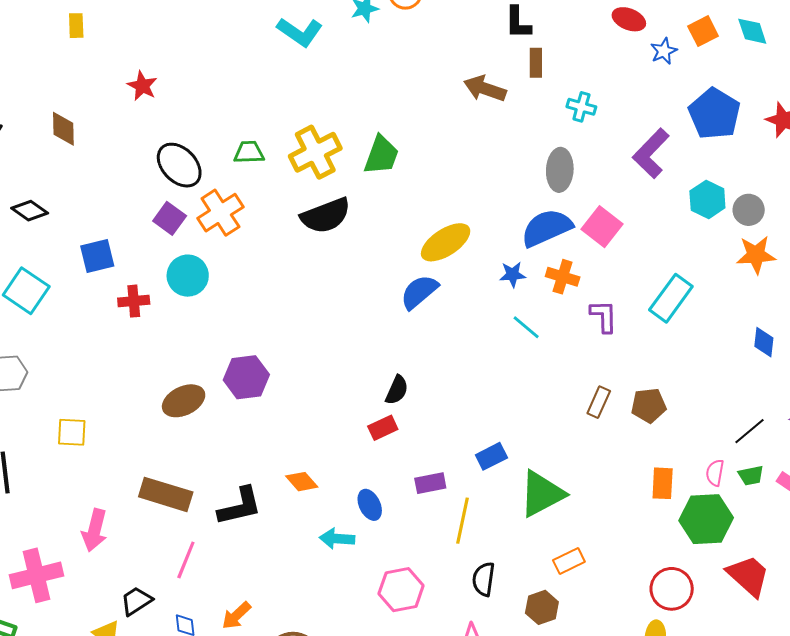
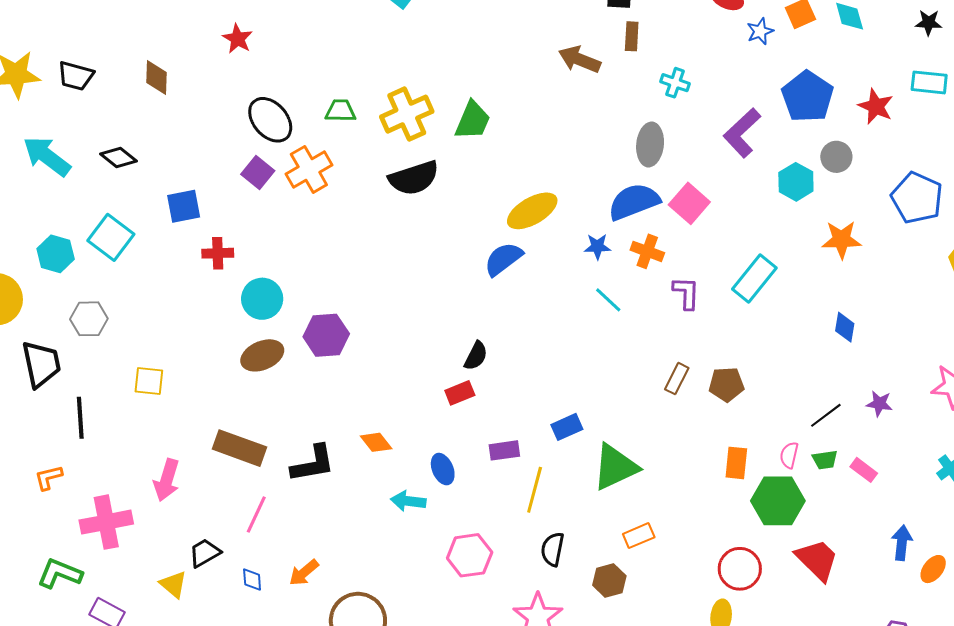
gray circle: (749, 210) -> (836, 157), moved
cyan circle: (188, 276) -> (262, 299), moved

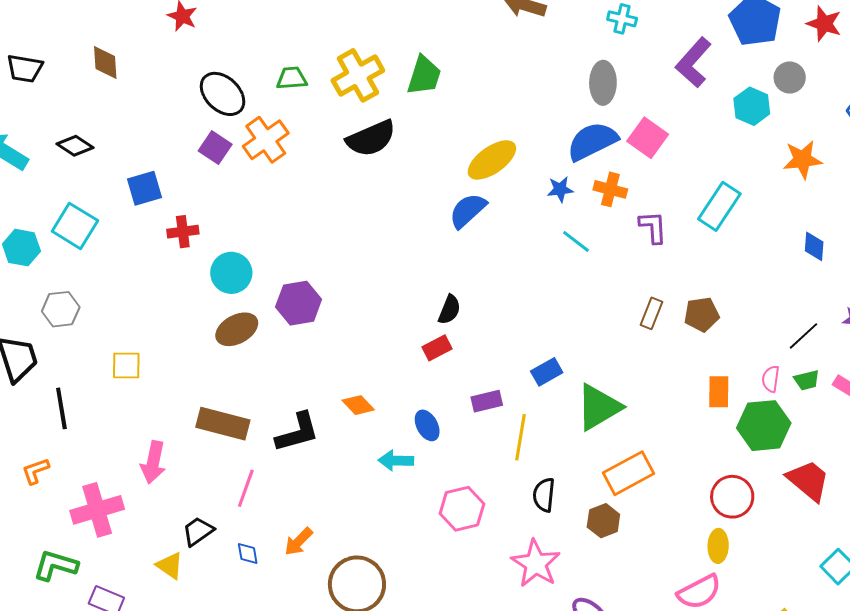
orange rectangle: (639, 536) -> (629, 473), size x1.6

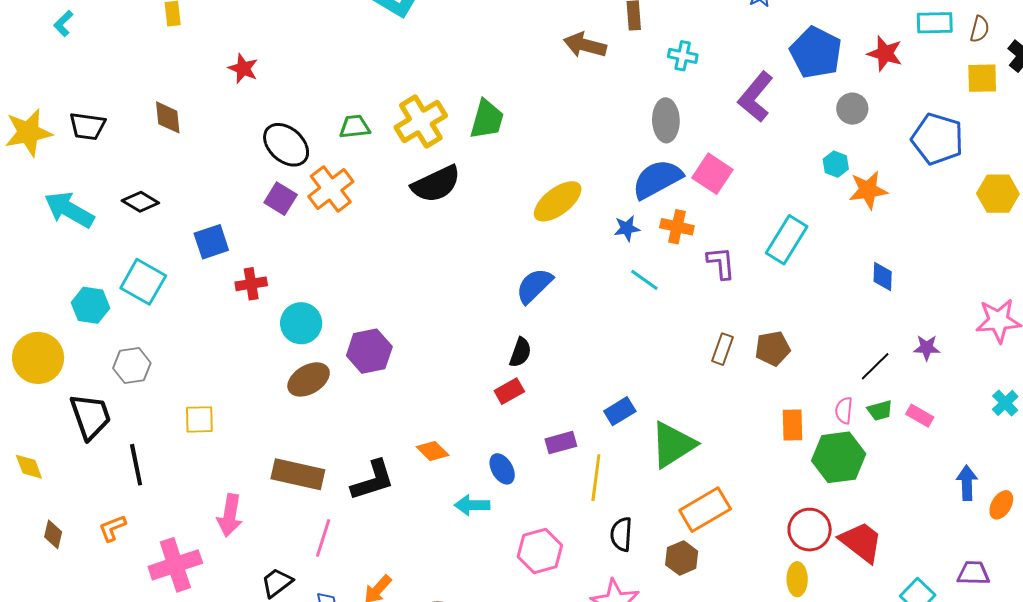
cyan hexagon: (752, 106) -> (836, 164), moved, size x0.7
blue semicircle: (468, 211) -> (534, 286), moved
red trapezoid: (808, 480) -> (861, 542), moved

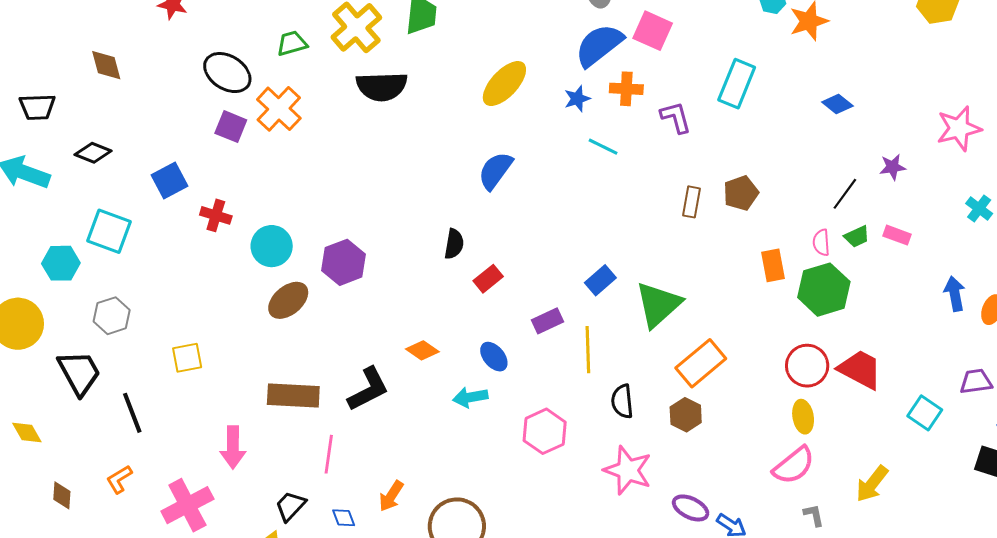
black trapezoid: (88, 126) -> (37, 107), moved
black semicircle: (436, 184) -> (382, 86), turned 33
blue diamond: (883, 276) -> (837, 104), turned -44
red cross: (251, 284) -> (216, 215), turned 36
black semicircle: (520, 352) -> (454, 244), moved

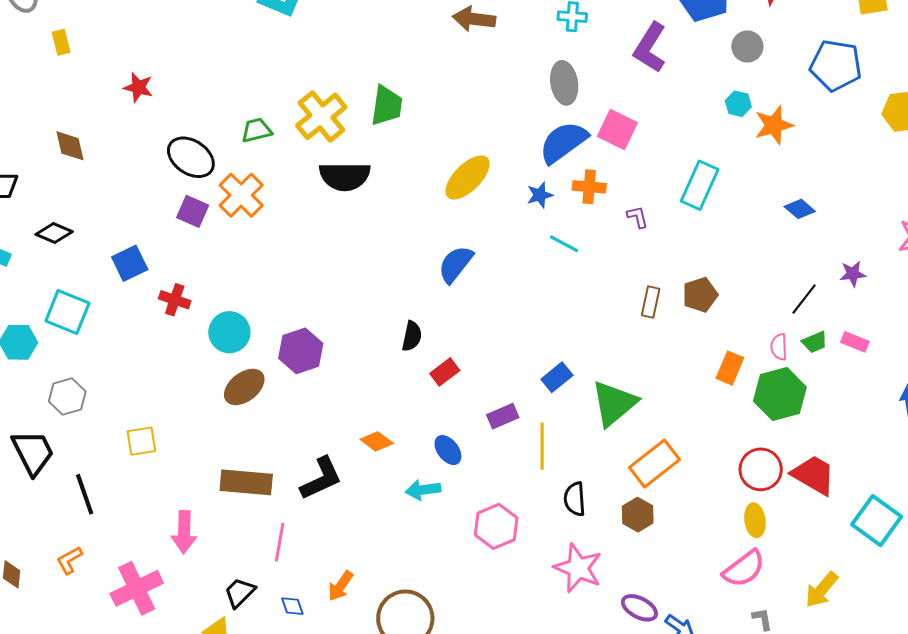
purple L-shape: (676, 117) -> (638, 217), size x0.7
orange rectangle: (773, 265) -> (730, 368), turned 32
cyan square: (925, 413) -> (877, 521), size x1.4

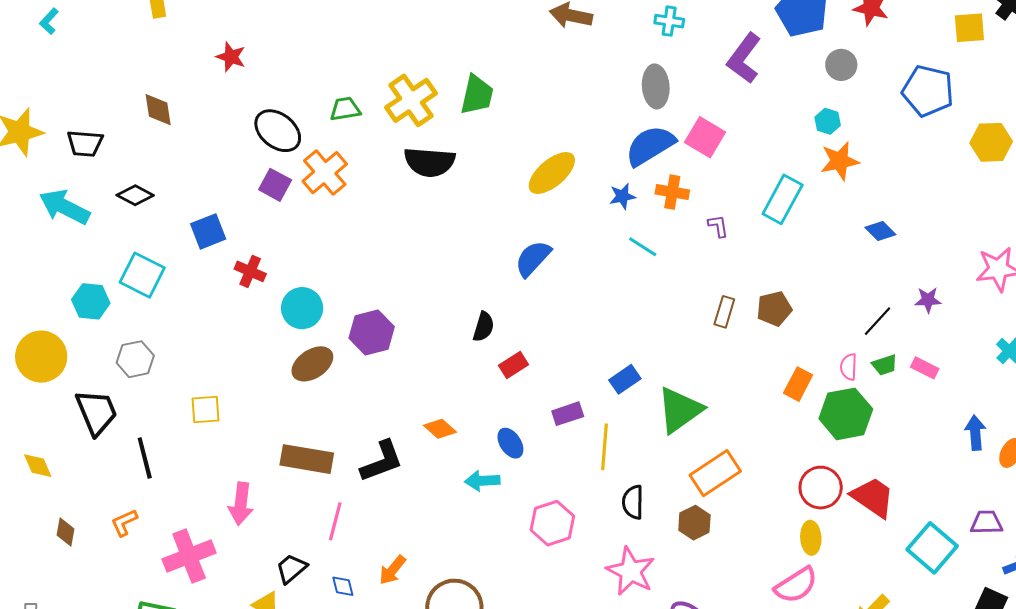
orange star: (774, 125) -> (840, 161), moved

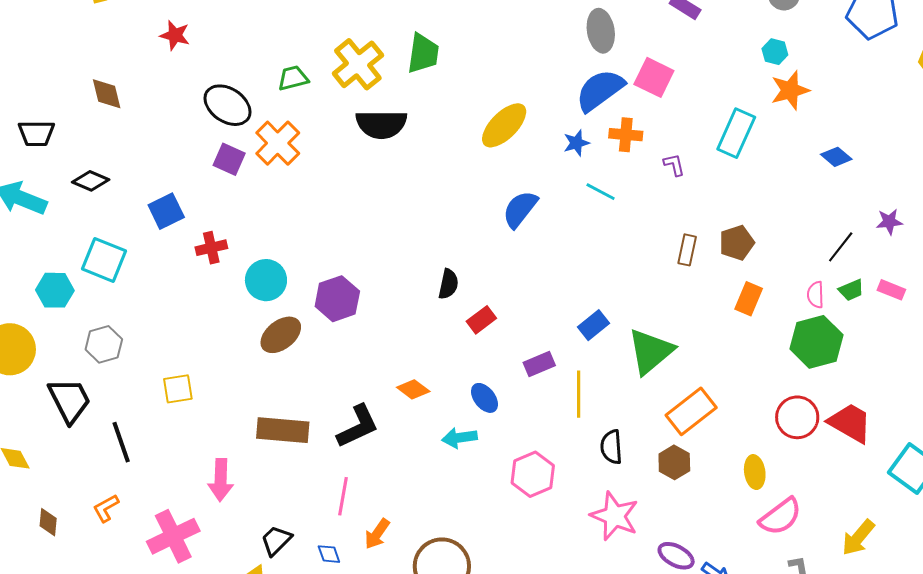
blue semicircle: (533, 258) -> (520, 209), moved
red cross: (250, 271) -> (211, 248), turned -32
orange rectangle: (798, 384) -> (749, 299), moved
pink line: (335, 521) -> (343, 496), moved
yellow ellipse: (811, 538) -> (755, 472), moved

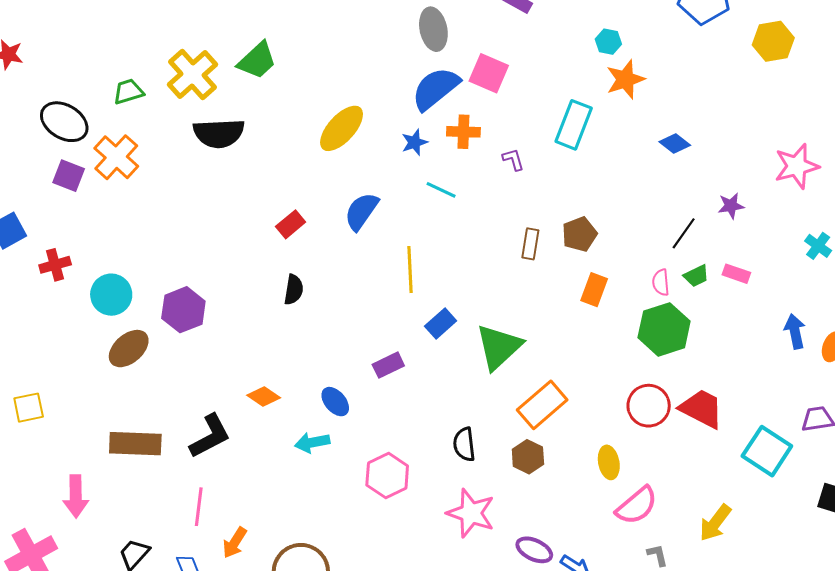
green trapezoid: (423, 53) -> (257, 60), turned 42
red rectangle: (481, 320) -> (291, 224), moved
yellow line: (579, 394) -> (410, 270), moved

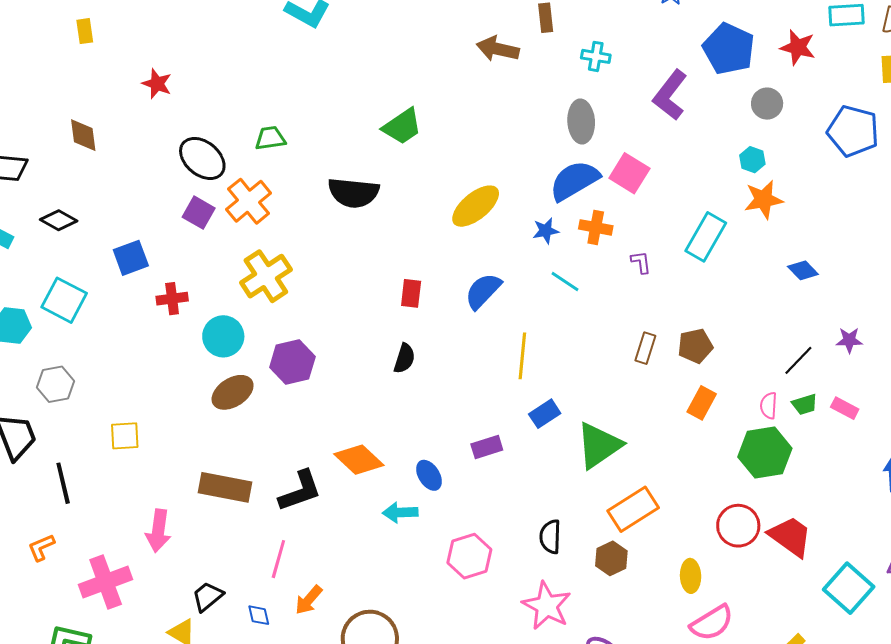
yellow cross: (193, 75) -> (266, 276), moved
red rectangle: (291, 224) -> (411, 293), turned -52
orange diamond: (264, 396) -> (359, 460), size x1.5

